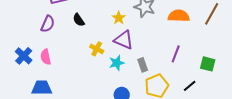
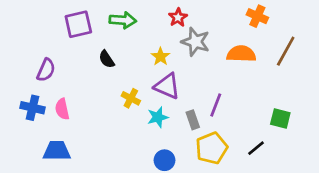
purple semicircle: (48, 24) -> (46, 70), moved
purple line: (176, 54) -> (216, 105), moved
blue cross: (24, 56) -> (33, 108), turned -30

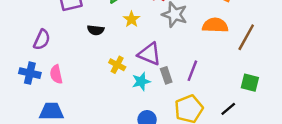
brown line: (286, 51) -> (246, 37), moved
yellow star: (160, 57) -> (131, 19), moved
black semicircle: (107, 59) -> (96, 30), turned -49
gray rectangle: (193, 120) -> (166, 75), moved

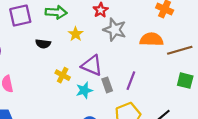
brown line: (246, 37) -> (180, 50), turned 45
green square: (250, 83) -> (185, 81), moved

